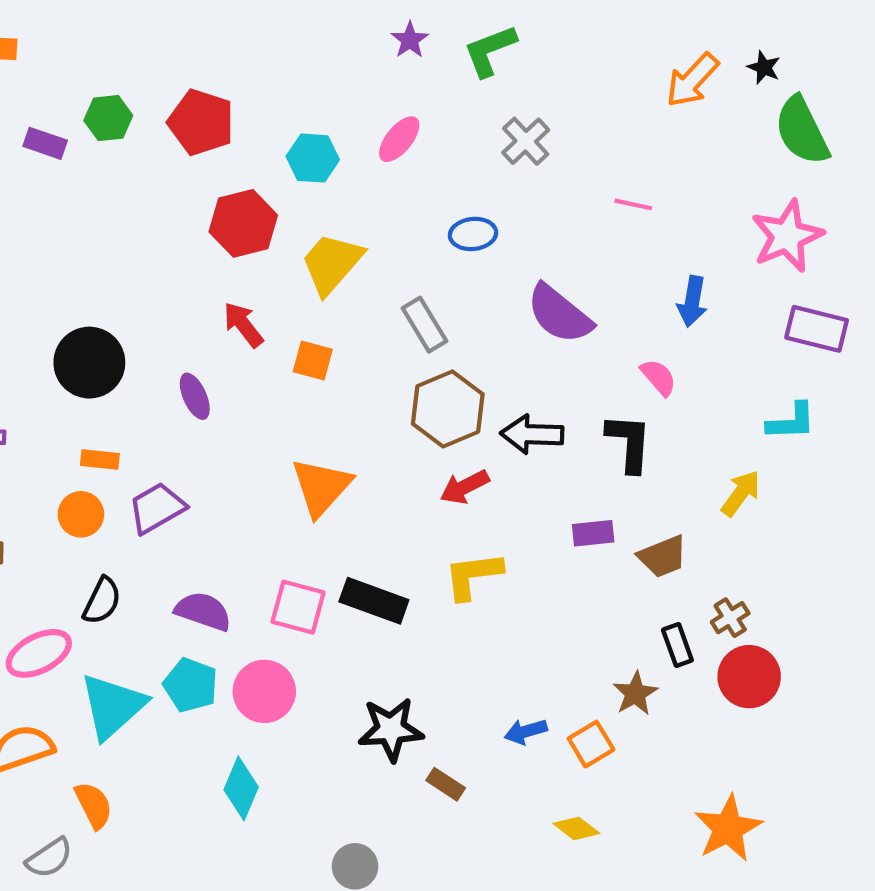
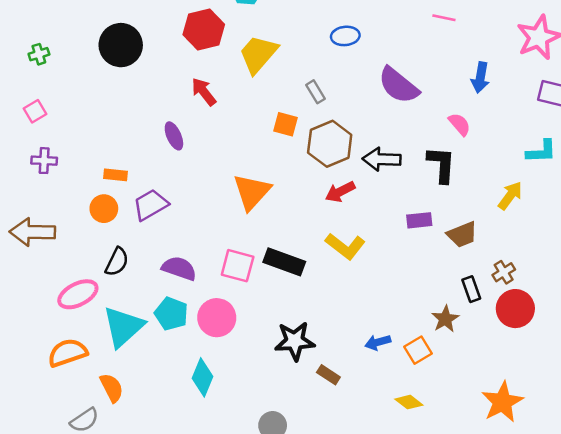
gray rectangle: (425, 325) -> (315, 92), size x0.7
orange square: (313, 360) -> (286, 124), moved
black circle: (89, 363) -> (121, 45), moved
yellow L-shape: (473, 575) -> (345, 246), turned -135

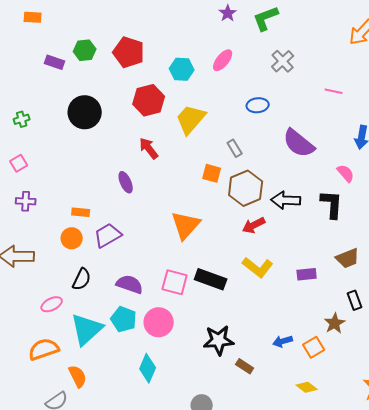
purple rectangle: (419, 220) -> (307, 274), moved
pink ellipse: (78, 294) -> (52, 304), size x0.7

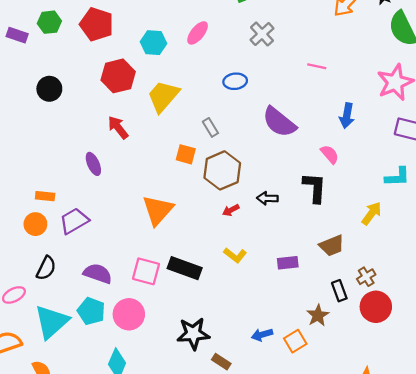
black circle: (85, 112) -> (49, 89), size x0.7
black arrow: (286, 200) -> (267, 198), moved, size x0.7
red arrow: (254, 225) -> (231, 210), size x0.7
yellow L-shape: (258, 267) -> (235, 255), size x0.7

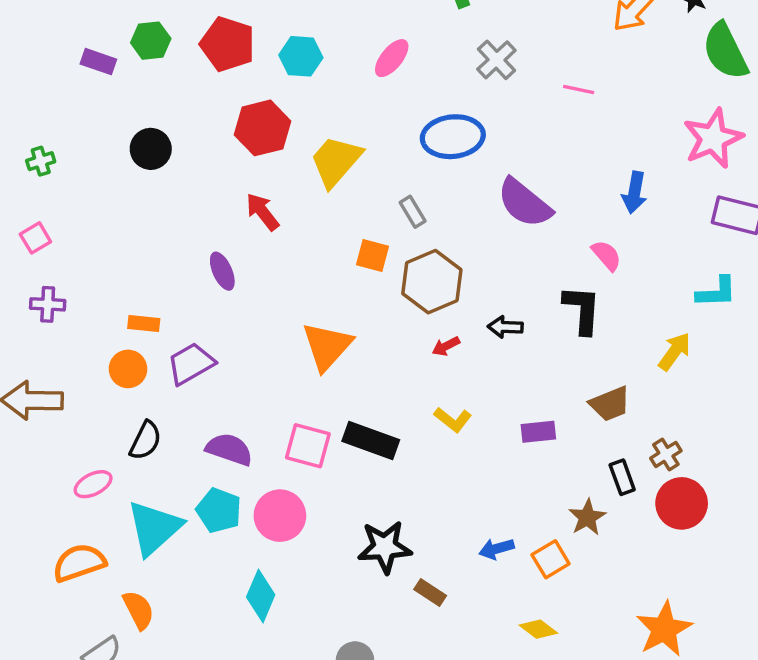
cyan hexagon: (154, 43) -> (301, 56), moved
pink line: (317, 66) -> (579, 90), moved
blue ellipse: (235, 81) -> (453, 137), size x1.6

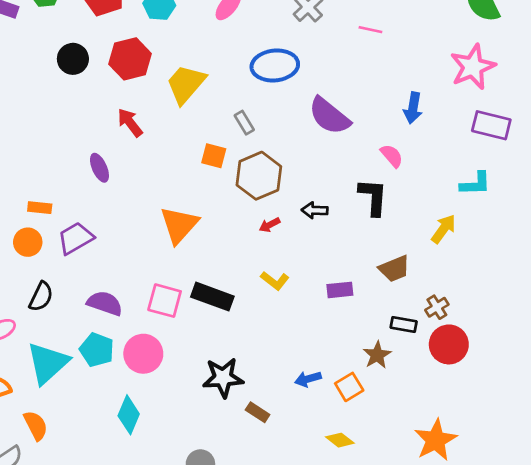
black circle: (151, 149) -> (73, 59), moved
black rectangle: (622, 477) -> (404, 324), turned -60

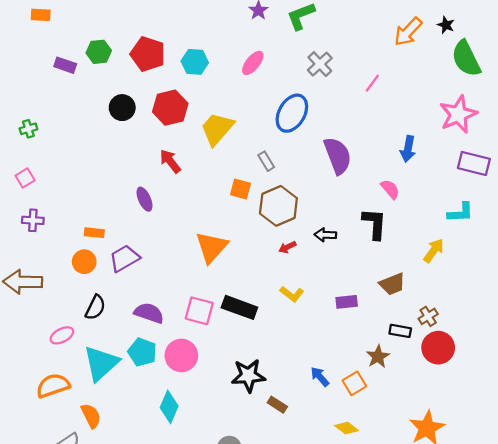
pink line: (370, 30) -> (372, 83), turned -66
blue ellipse: (275, 65) -> (292, 113), turned -54
purple semicircle: (329, 116) -> (338, 156), turned -150
blue arrow: (308, 379) -> (320, 377), turned 65

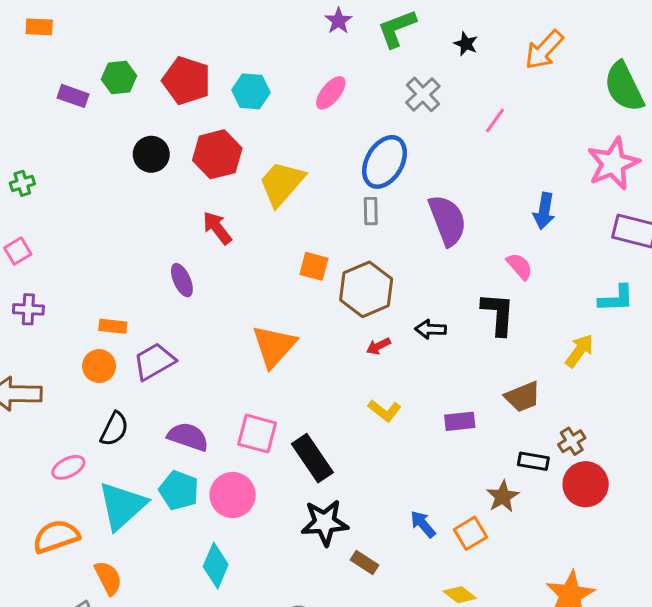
black star: (446, 25) -> (466, 44), moved
gray rectangle: (266, 161) -> (371, 211), moved, turned 30
black rectangle: (239, 307) -> (312, 458), moved, turned 36

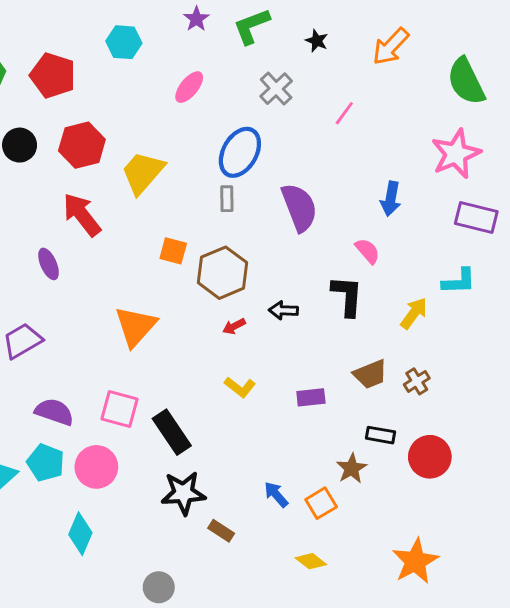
cyan hexagon: (251, 91) -> (124, 42), moved
red arrow: (217, 228) -> (82, 215), size x1.4
yellow arrow: (579, 351) -> (414, 313), moved
brown cross: (572, 441) -> (417, 381), moved

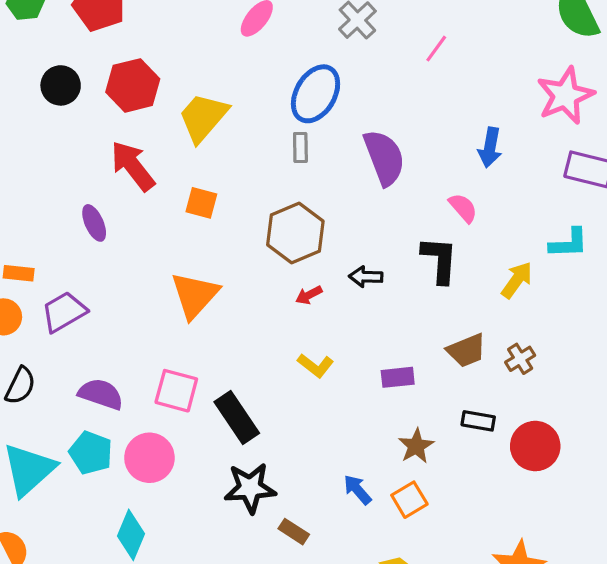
orange square: (173, 251) -> (201, 203), moved
brown star: (352, 468) -> (416, 446), moved

